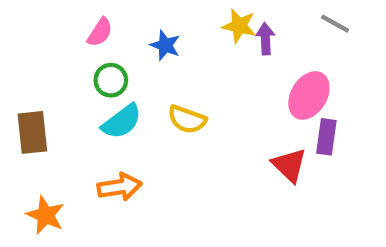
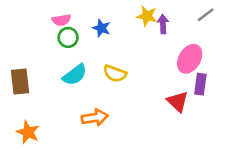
gray line: (335, 24) -> (206, 15), turned -66
pink semicircle: (100, 32) -> (61, 20), turned 48
green circle: (111, 80) -> (68, 37), moved
orange arrow: (120, 187) -> (95, 118), moved

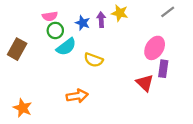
purple arrow: (163, 24) -> (101, 20), moved
cyan semicircle: (75, 75) -> (66, 47), moved
brown rectangle: (20, 81) -> (17, 49), moved, turned 35

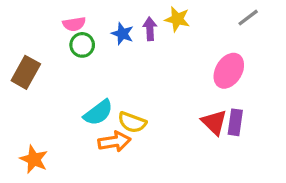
cyan semicircle: (66, 47) -> (98, 113), moved
yellow semicircle: (93, 60) -> (132, 122), moved
purple rectangle: (163, 69) -> (235, 122), moved

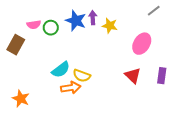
yellow star: (177, 19) -> (110, 26), moved
pink semicircle: (74, 24) -> (34, 25), moved
blue star: (122, 34) -> (76, 21), size x1.5
purple rectangle: (235, 122) -> (162, 76), moved

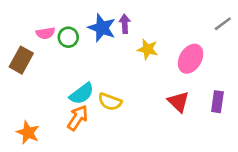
gray line: (154, 11) -> (223, 24), moved
yellow star: (110, 26) -> (148, 49), moved
orange arrow: (71, 88) -> (78, 118), moved, turned -48

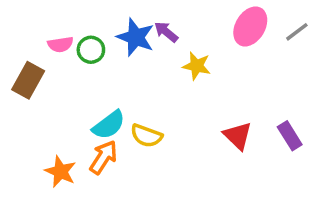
purple arrow: (125, 24) -> (166, 32), turned -48
pink ellipse: (191, 59) -> (250, 26), moved
purple rectangle: (217, 102) -> (290, 136), turned -40
orange star: (28, 133) -> (60, 172), moved

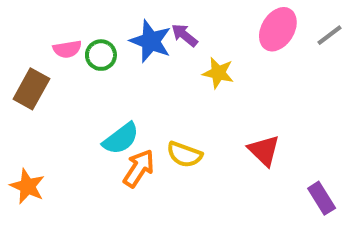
yellow semicircle: (146, 136) -> (184, 154), moved
purple rectangle: (290, 136) -> (322, 198), moved
orange arrow: (103, 157) -> (139, 168), moved
orange star: (60, 172) -> (27, 186), moved

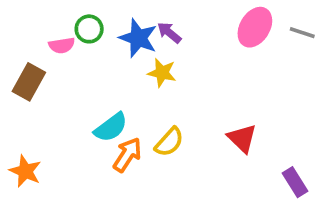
gray line: (330, 35) -> (302, 33), turned 55
green circle: (101, 55) -> (89, 29), moved
yellow star: (218, 73) -> (162, 73), moved
yellow semicircle: (184, 154) -> (169, 142), turned -68

